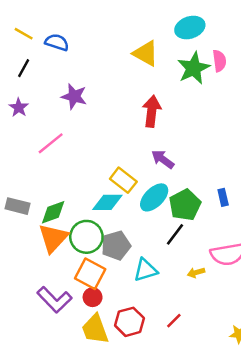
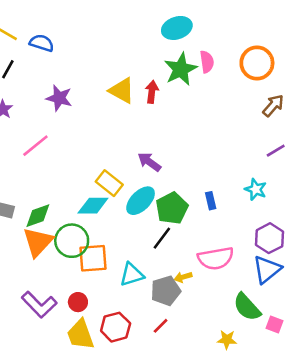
yellow triangle: (146, 53) -> (122, 91), moved
red arrow: (152, 111) -> (152, 92), moved, size x0.7
gray pentagon: (116, 245) -> (166, 291), moved
orange square: (90, 274) -> (93, 258), moved, turned -32

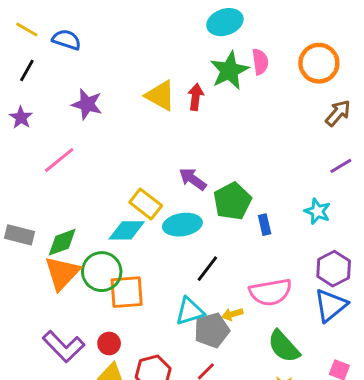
cyan ellipse: (141, 201) -> (182, 225), turned 36
green pentagon: (172, 208) -> (232, 201), moved
cyan triangle: (132, 275) -> (190, 311), moved
green semicircle: (247, 307) -> (284, 346), moved

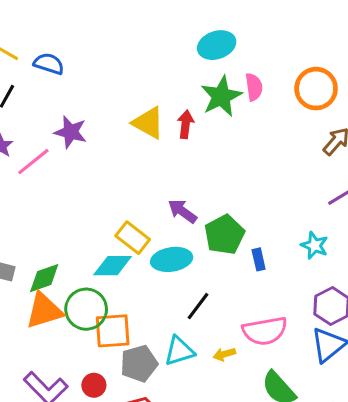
pink line: (59, 160) -> (33, 162), moved
orange triangle: (62, 273) -> (44, 311), turned 30
gray pentagon: (212, 330) -> (139, 364), moved

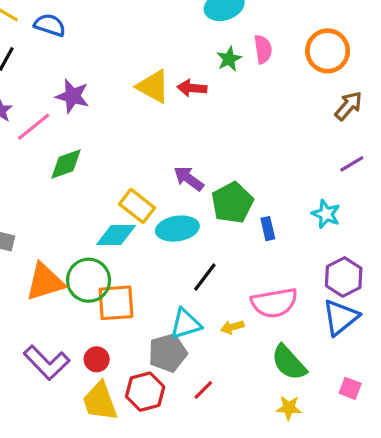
green star: (221, 96) -> (229, 59), size x0.6
red arrow: (186, 124) -> (192, 88), turned -92
green diamond: (44, 278) -> (66, 164), moved
gray pentagon: (139, 364) -> (168, 353), moved

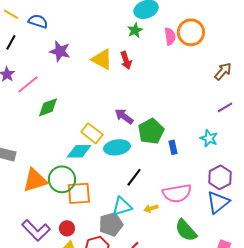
orange circle: (328, 51) -> (191, 32), moved
green star: (229, 59) -> (135, 30), moved
red arrow: (192, 88) -> (126, 60), turned -114
purple star: (72, 96) -> (60, 51), moved

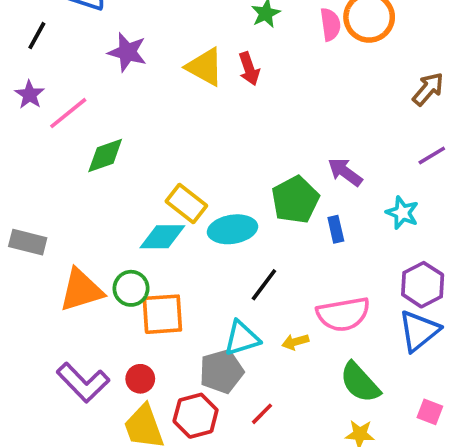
purple arrow: (124, 116) -> (345, 172), moved
green circle: (62, 179) -> (131, 288), size x0.7

